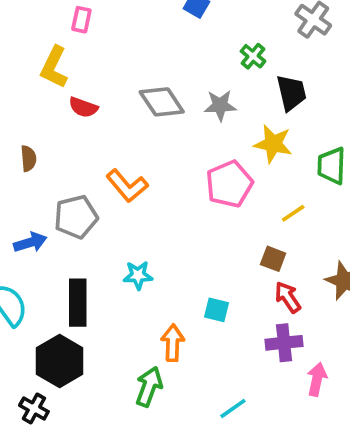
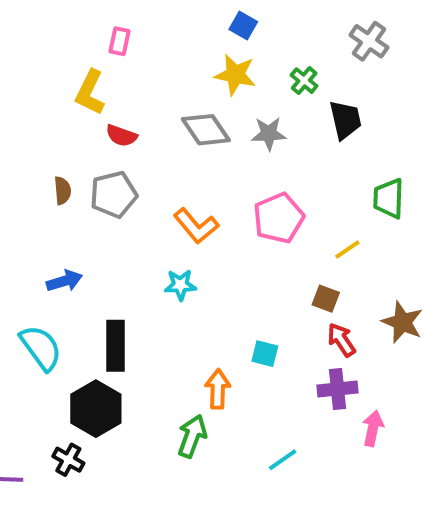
yellow star: (273, 144) -> (235, 75), moved
orange L-shape: (127, 186) -> (196, 226), moved
gray pentagon: (76, 217) -> (114, 195), moved
cyan star: (138, 275) -> (180, 285), moved

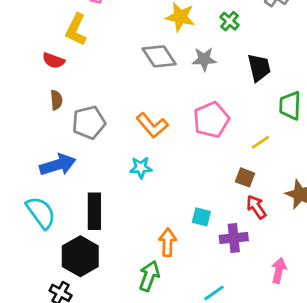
black trapezoid: (345, 120) -> (259, 68), moved
red semicircle: (121, 136) -> (54, 61), moved
gray pentagon: (114, 195) -> (89, 123), moved
blue arrow: (64, 281) -> (58, 165), size x1.4
purple cross: (338, 389) -> (234, 238), moved

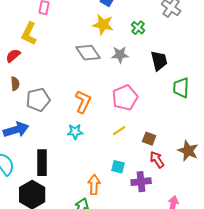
red semicircle: (54, 61) -> (13, 56), turned 119
orange L-shape: (152, 125) -> (83, 102), turned -115
yellow line: (260, 142) -> (119, 131), moved

